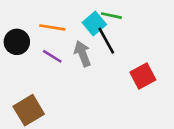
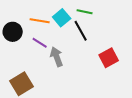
cyan square: (94, 23) -> (62, 18), moved
gray arrow: (83, 54) -> (57, 57), moved

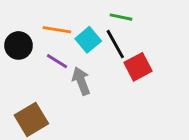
cyan square: (62, 18) -> (88, 40), moved
red square: (109, 58) -> (138, 67), moved

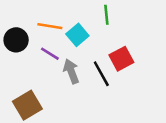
green line: (121, 17) -> (106, 15), turned 72
black line: (115, 44) -> (101, 74), moved

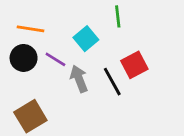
orange line: (50, 26) -> (30, 29), moved
black circle: (16, 40) -> (24, 58), moved

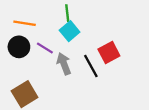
green line: (118, 16) -> (67, 13), moved

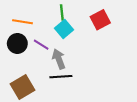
red square: (109, 52) -> (100, 20), moved
black line: (91, 66) -> (61, 77), moved, turned -65

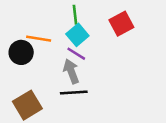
orange line: (22, 22) -> (39, 39), moved
purple line: (41, 45) -> (76, 54), moved

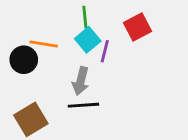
purple line: (76, 54) -> (105, 51), moved, turned 72
gray arrow: (71, 71) -> (81, 81), turned -145

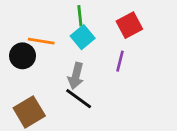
purple line: (105, 51) -> (120, 61), moved
black line: (83, 105) -> (79, 99), turned 40

